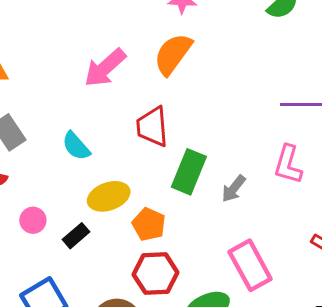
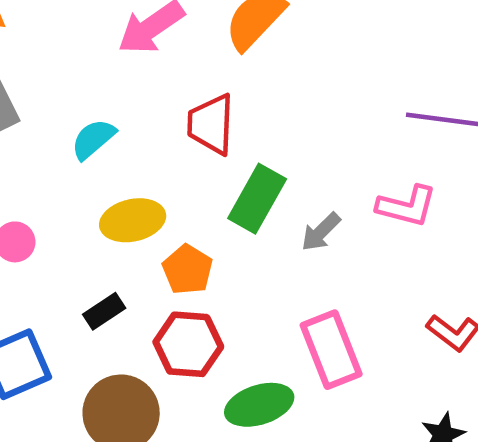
cyan semicircle: (76, 146) -> (93, 139), turned 84
pink L-shape: (288, 164) -> (407, 206), turned -99
black rectangle: (76, 236) -> (104, 311), moved

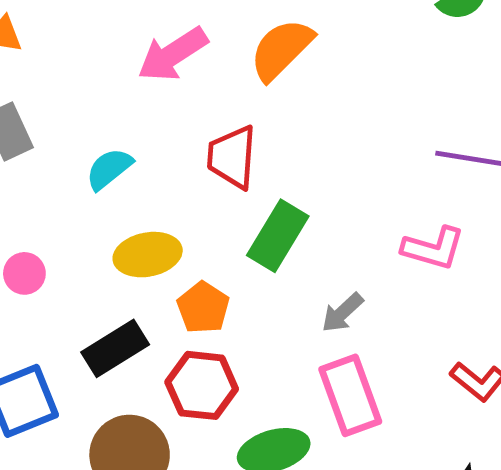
gray arrow: (321, 232) -> (342, 313), moved
black rectangle: (104, 311) -> (115, 348), size x1.5

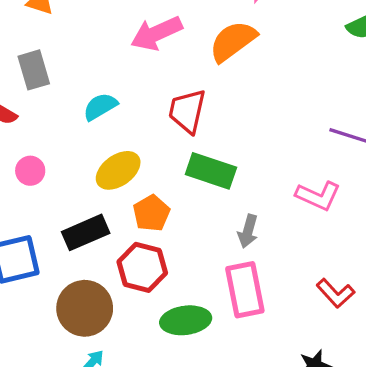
green rectangle: (278, 236) -> (211, 171), turned 69
yellow ellipse: (148, 255) -> (118, 170), turned -33
gray arrow: (342, 313) -> (248, 231), turned -40

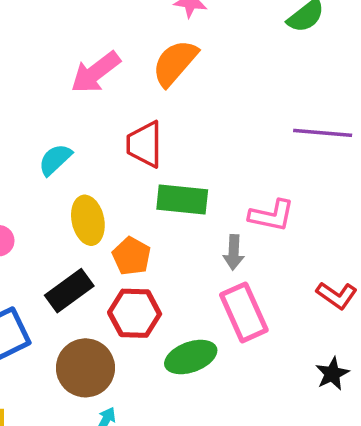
yellow ellipse: (118, 170) -> (88, 220), turned -54
pink L-shape: (318, 196) -> (272, 216), moved

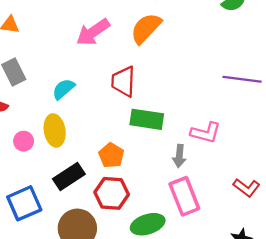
yellow ellipse: (88, 220) -> (55, 130), moved

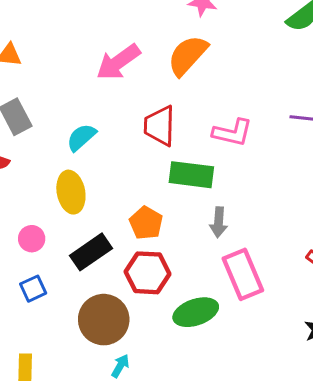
pink L-shape: (206, 133) -> (232, 133), moved
pink circle: (24, 141) -> (32, 239), moved
gray arrow: (179, 156) -> (219, 222), moved
blue square: (24, 203) -> (33, 289), size x0.6

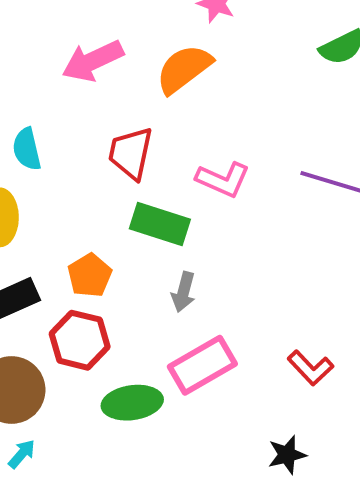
cyan semicircle: (81, 137) -> (27, 149), turned -72
pink rectangle: (243, 274) -> (202, 365), turned 72

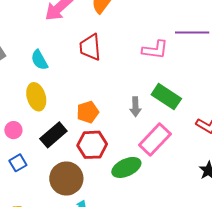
pink L-shape: (223, 180) -> (155, 50), moved
green rectangle: (160, 224) -> (166, 97), moved, turned 32
orange pentagon: (90, 275) -> (88, 112), turned 30

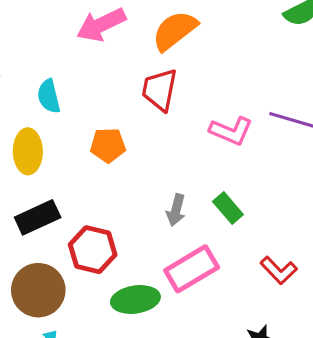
red trapezoid: (90, 47) -> (160, 90), moved
green rectangle: (166, 97) -> (228, 208), size x0.7
orange pentagon: (88, 112) -> (108, 145), moved

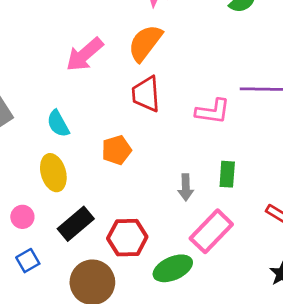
green rectangle: (228, 208) -> (227, 174), turned 60

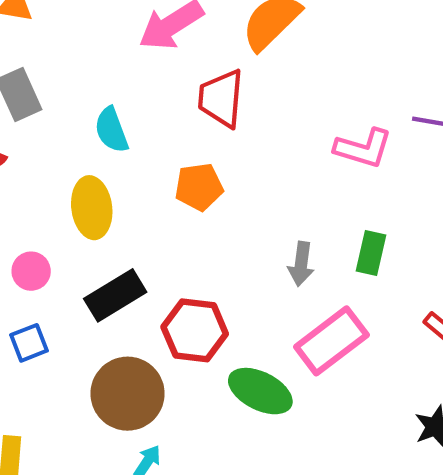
red trapezoid: (146, 94) -> (221, 98), moved
green ellipse: (173, 268) -> (260, 391), turned 42

